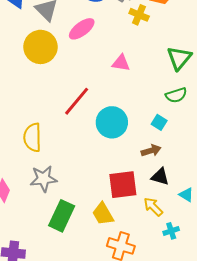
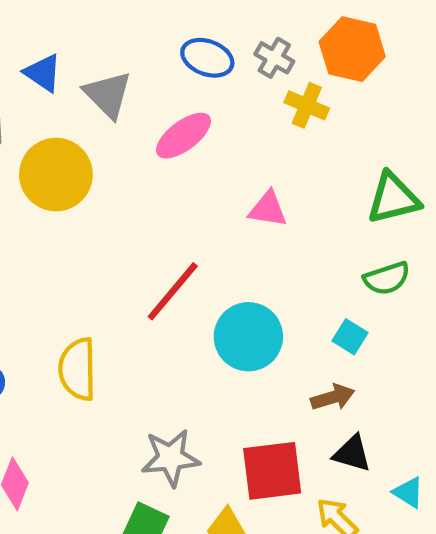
yellow circle: (40, 47) -> (56, 175), moved
green triangle: (179, 58) -> (393, 198), turned 36
gray star: (44, 179) -> (171, 458), moved

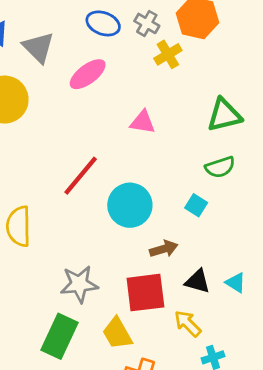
yellow cross: (307, 105) -> (168, 54), turned 36
brown arrow: (333, 397) -> (164, 249), moved
cyan triangle: (408, 492) -> (236, 283), moved

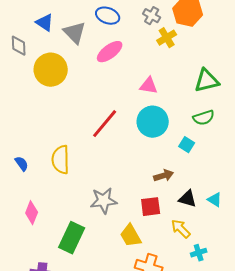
blue ellipse: (103, 23) -> (108, 16), moved
cyan circle: (130, 205) -> (153, 122), moved
red square: (145, 293) -> (151, 207), size x0.7
green rectangle: (59, 336) -> (72, 238), moved

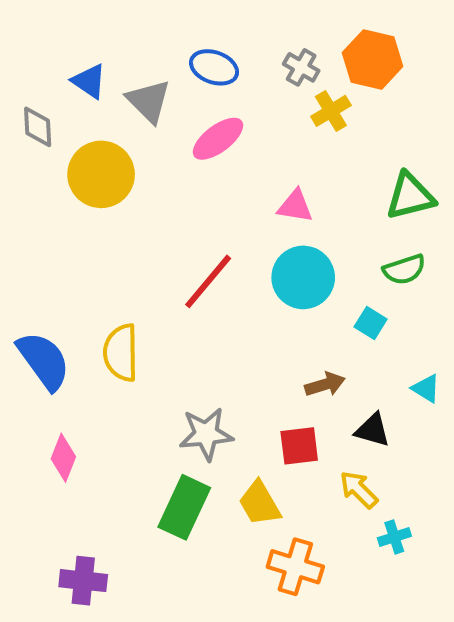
blue semicircle: (22, 164) -> (44, 361), size x2.0
cyan triangle: (215, 200) -> (426, 388), moved
green rectangle: (72, 238) -> (184, 507), moved

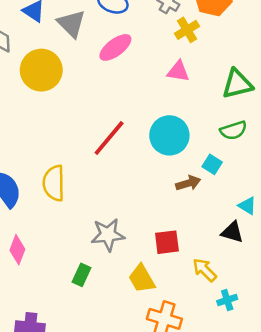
pink triangle: (295, 206) -> (178, 71), moved
brown arrow: (325, 384) -> (188, 183), moved
black triangle: (373, 430) -> (232, 232), moved
green rectangle: (184, 507) -> (81, 275), moved, size x0.6

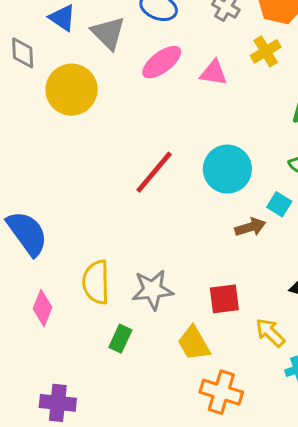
yellow cross: (187, 30) -> (266, 51), moved
pink triangle: (178, 71) -> (214, 73), moved
yellow semicircle: (54, 183) -> (96, 282), moved

